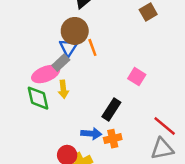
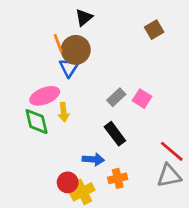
orange line: (92, 47) -> (58, 43), moved
gray rectangle: (61, 63) -> (116, 97), moved
black rectangle: (111, 109) -> (115, 134), turned -70
orange cross: (113, 139) -> (118, 178), moved

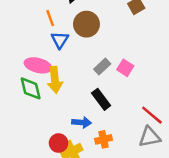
brown circle: (76, 50) -> (86, 24), moved
pink ellipse: (45, 96) -> (38, 65), turned 35
yellow arrow: (64, 112) -> (55, 80), size x1.5

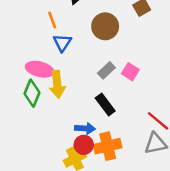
brown circle: (86, 24) -> (105, 26), moved
green diamond: (31, 88) -> (32, 93), turned 35
orange cross: (103, 139) -> (108, 146), size x1.5
red circle: (59, 143) -> (84, 145), moved

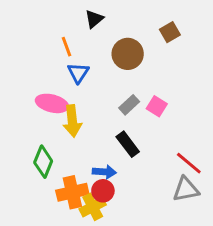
green diamond: (32, 93) -> (43, 162), moved
orange cross: (108, 146) -> (72, 192), moved

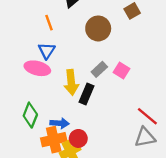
blue triangle: (78, 73) -> (47, 51), moved
yellow arrow: (72, 121) -> (71, 82), moved
black rectangle: (128, 144) -> (86, 94), moved, turned 60
blue arrow: (104, 172) -> (60, 123), moved

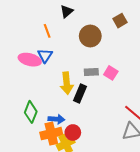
pink ellipse: (37, 68) -> (30, 60), moved
gray rectangle: (99, 69) -> (91, 72), turned 40

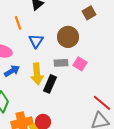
brown circle: (90, 36) -> (68, 37), moved
blue triangle: (45, 56) -> (36, 41), moved
blue arrow: (56, 119) -> (12, 71), moved, turned -35

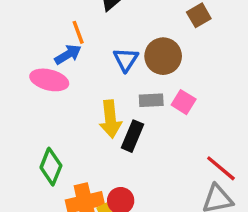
blue triangle: (36, 41) -> (126, 60), moved
blue arrow: (12, 71) -> (68, 54), moved

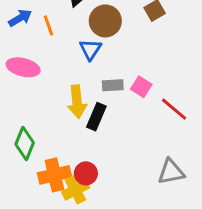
blue arrow: (68, 54) -> (20, 18), moved
brown circle: (163, 56) -> (105, 21), moved
red line: (221, 168) -> (174, 109), moved

